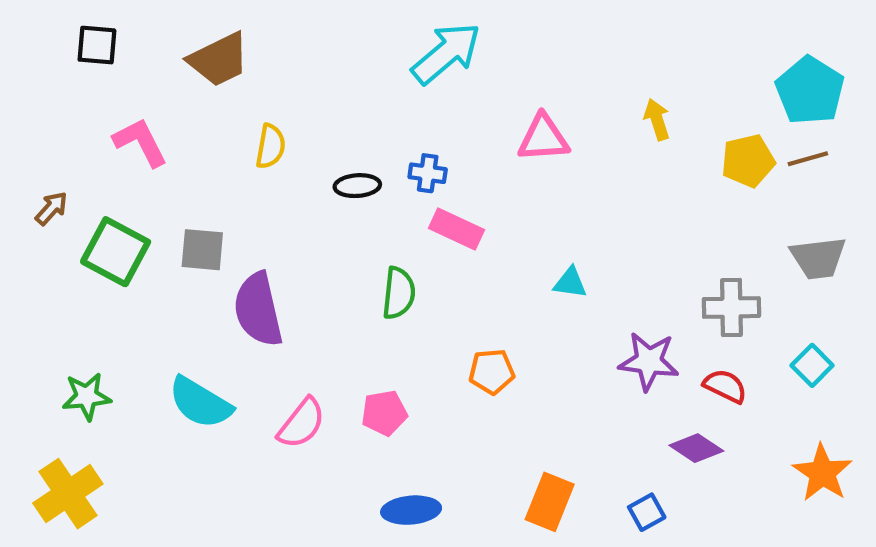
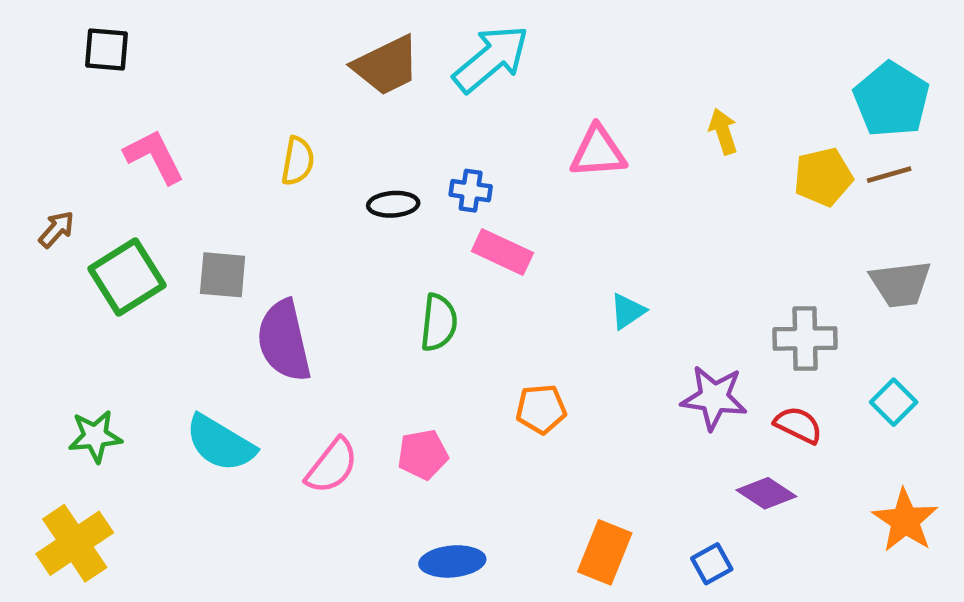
brown trapezoid: (219, 60) -> (386, 65), moved
green square: (116, 252) -> (127, 277), turned 30
cyan triangle: (570, 283) -> (628, 311), turned -42

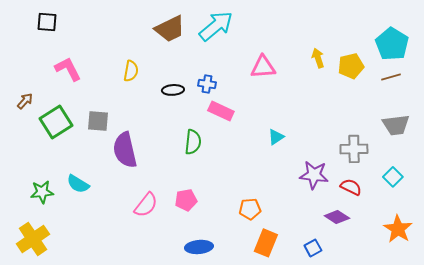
yellow pentagon: (823, 177) -> (351, 66), moved
orange pentagon: (541, 409) -> (250, 209), moved
cyan semicircle: (220, 443) -> (78, 184), moved, size x0.7

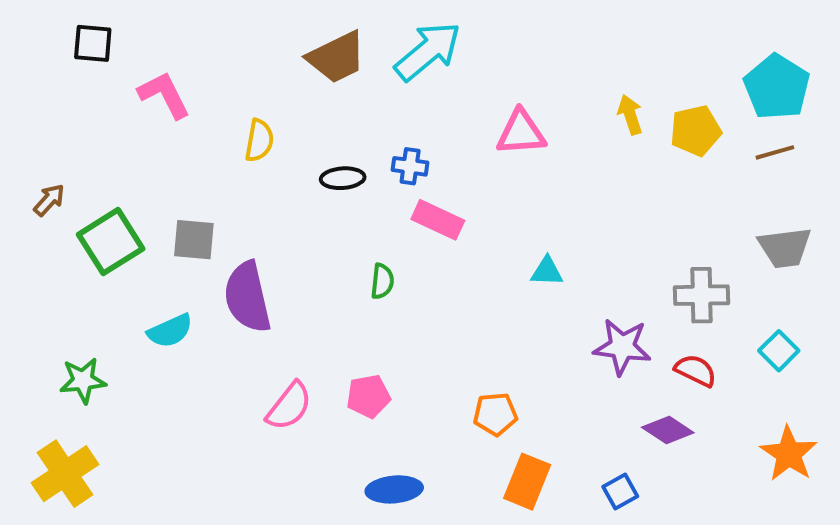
pink L-shape: (68, 69) -> (164, 95), moved
cyan triangle: (276, 137) -> (547, 271), turned 36
green semicircle: (193, 142) -> (382, 281), size x0.7
cyan semicircle: (78, 184) -> (170, 331), moved, turned -55

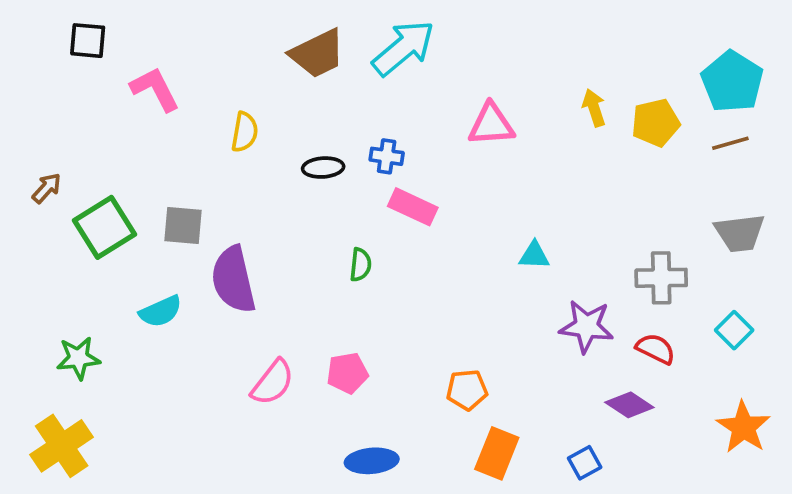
cyan triangle: (547, 271) -> (534, 255), moved

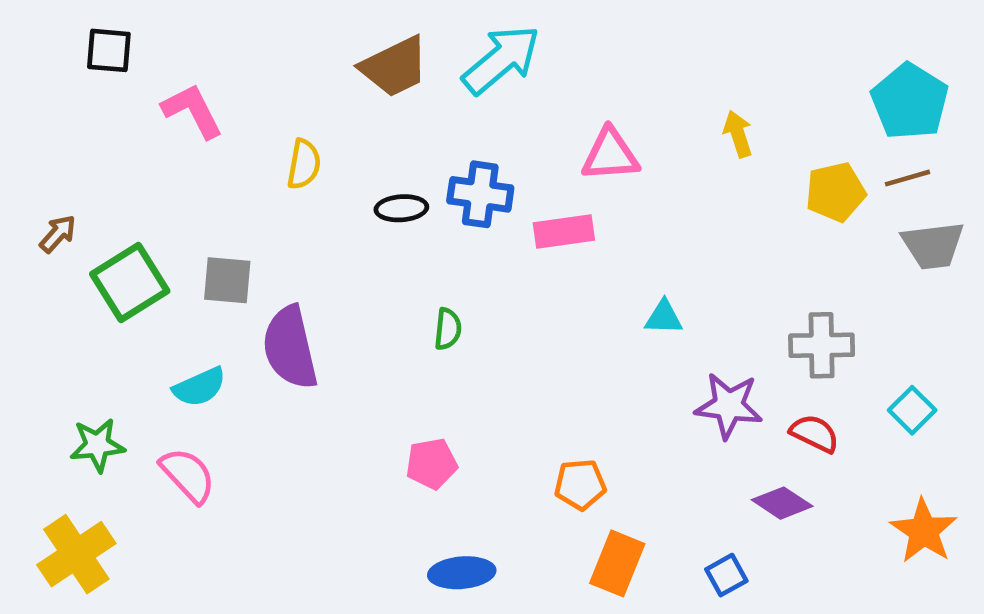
yellow pentagon: (656, 123) -> (835, 192), moved
blue cross: (387, 156) -> (480, 194), size x1.5
pink rectangle: (413, 207) -> (564, 231), moved, turned -33
gray trapezoid: (740, 233) -> (933, 245), moved
pink semicircle: (273, 382) -> (188, 475), moved, turned -81

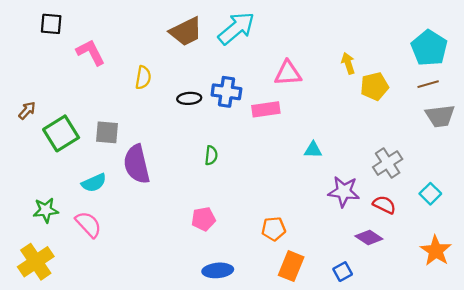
yellow pentagon: (835, 192) -> (374, 86), moved
gray cross: (822, 345) -> (388, 163), turned -32

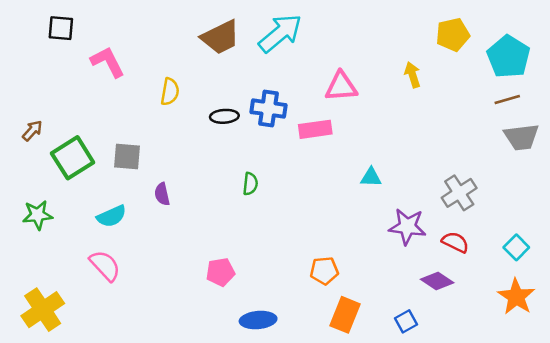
yellow pentagon: (374, 86) -> (453, 35), moved
purple semicircle: (137, 164) -> (162, 194), size x0.5
cyan square: (430, 194) -> (516, 247), moved
green star: (46, 210) -> (38, 215), moved
pink pentagon: (203, 219) -> (220, 272), moved

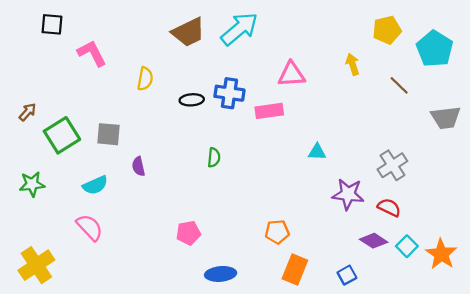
brown line: (507, 99) -> (399, 85), moved, turned 60
cyan square: (516, 247) -> (407, 246), moved

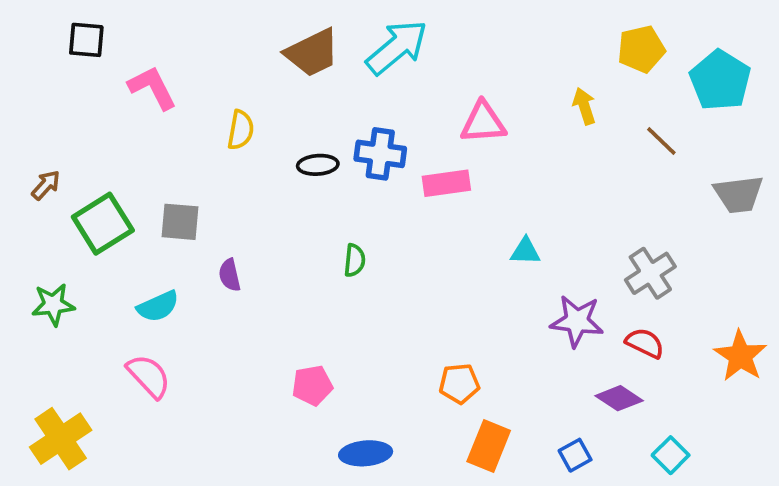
cyan square: (407, 246) -> (671, 455), moved
orange star: (441, 254) -> (740, 356), moved

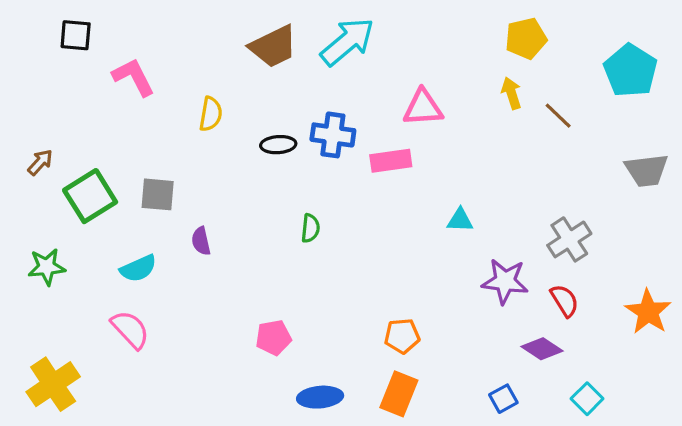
yellow pentagon: (641, 49) -> (526, 38), moved
brown line: (661, 141) -> (558, 116), moved
red semicircle: (645, 343) -> (565, 301), turned 32
orange rectangle: (489, 446) -> (399, 394), moved

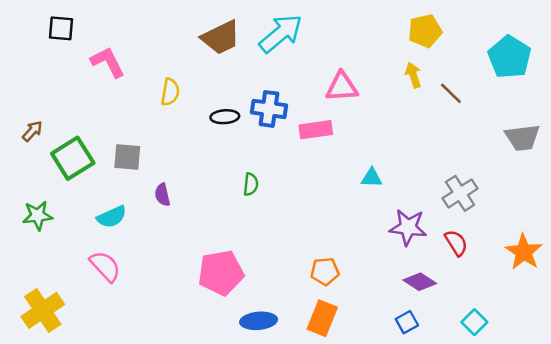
pink pentagon: (273, 338) -> (221, 273), size x1.6
purple diamond: (542, 349) -> (420, 282), moved

